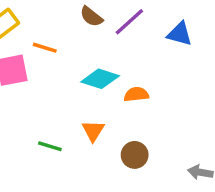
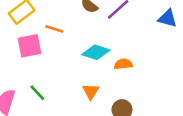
blue triangle: (180, 34) -> (168, 18), moved
green line: (50, 146) -> (37, 93), moved, turned 30

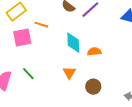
cyan diamond: (96, 52) -> (73, 43), turned 70

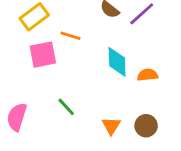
orange triangle: (69, 73) -> (111, 126), moved
green line: (28, 74) -> (66, 107), moved

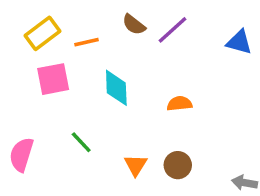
orange line: (71, 36) -> (86, 42), moved, turned -30
cyan diamond: (117, 62) -> (116, 88), moved

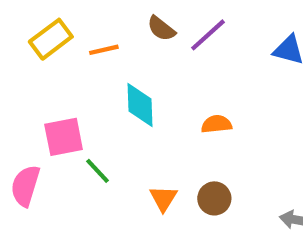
pink square: (53, 79) -> (64, 137), moved

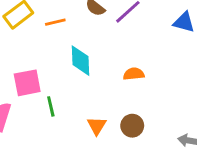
green line: (98, 171) -> (51, 106), turned 30

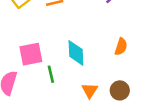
cyan diamond: (80, 61) -> (76, 53), moved
orange semicircle: (134, 74) -> (121, 47), turned 114

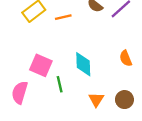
orange semicircle: (121, 47) -> (126, 58), turned 140
pink square: (31, 54) -> (41, 65), turned 35

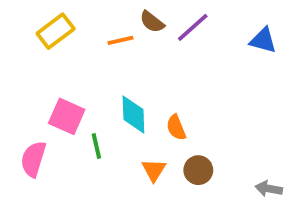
orange line: (63, 17) -> (120, 40), moved
orange semicircle: (126, 58) -> (176, 127), moved

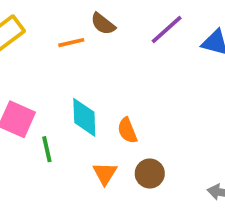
purple line: (193, 27) -> (167, 29), moved

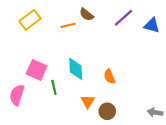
orange semicircle: (127, 130) -> (109, 76), moved
brown circle: (150, 173) -> (107, 111), moved

